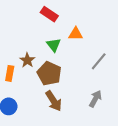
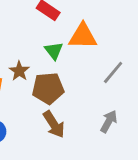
orange triangle: (76, 34) -> (83, 36), size x1.5
brown pentagon: (49, 73) -> (48, 88), turned -30

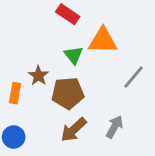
gray arrow: (109, 121) -> (115, 127), moved
brown arrow: (54, 124) -> (74, 130), turned 80

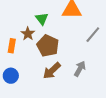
green triangle: (74, 55) -> (42, 19), moved
brown pentagon: (68, 93) -> (48, 46), turned 30

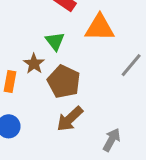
gray arrow: (80, 69) -> (112, 140), moved

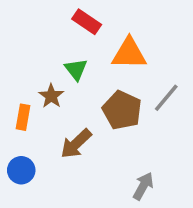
brown pentagon: (64, 82) -> (122, 110), moved
brown arrow: (70, 119) -> (76, 144), moved

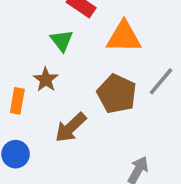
green triangle: (76, 69) -> (62, 41), moved

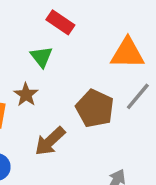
orange triangle: (124, 37) -> (127, 53), moved

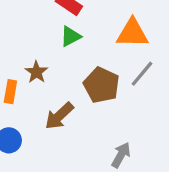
green triangle: (41, 57) -> (71, 36), moved, turned 40

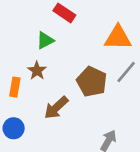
green triangle: (71, 36) -> (45, 40), moved

